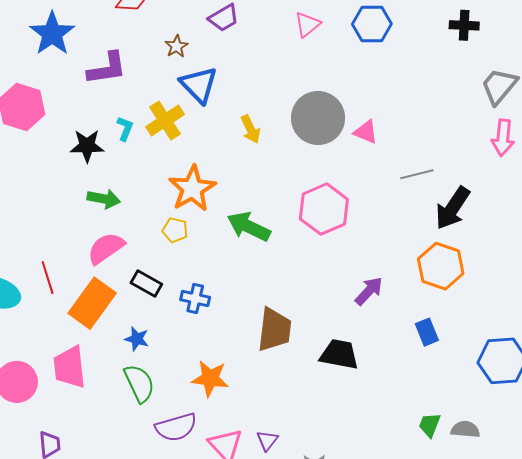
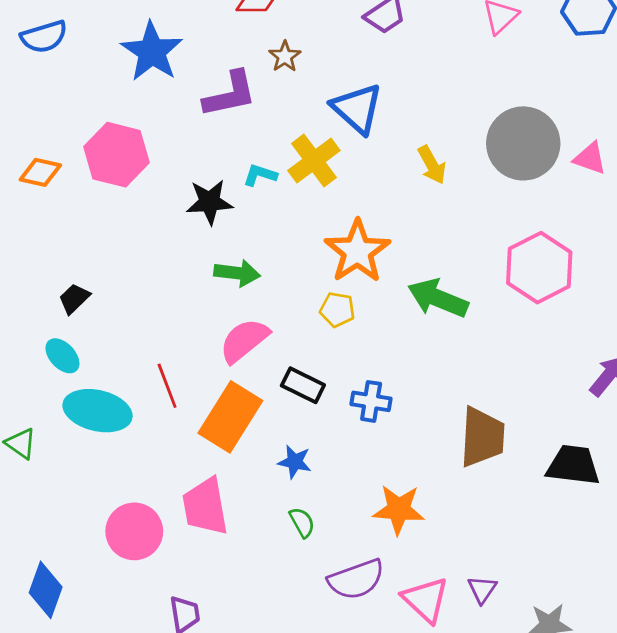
brown star: (177, 46) -> (285, 56), moved
cyan L-shape: (125, 129) -> (260, 175), turned -90
green semicircle: (139, 383) -> (302, 522), size x0.6

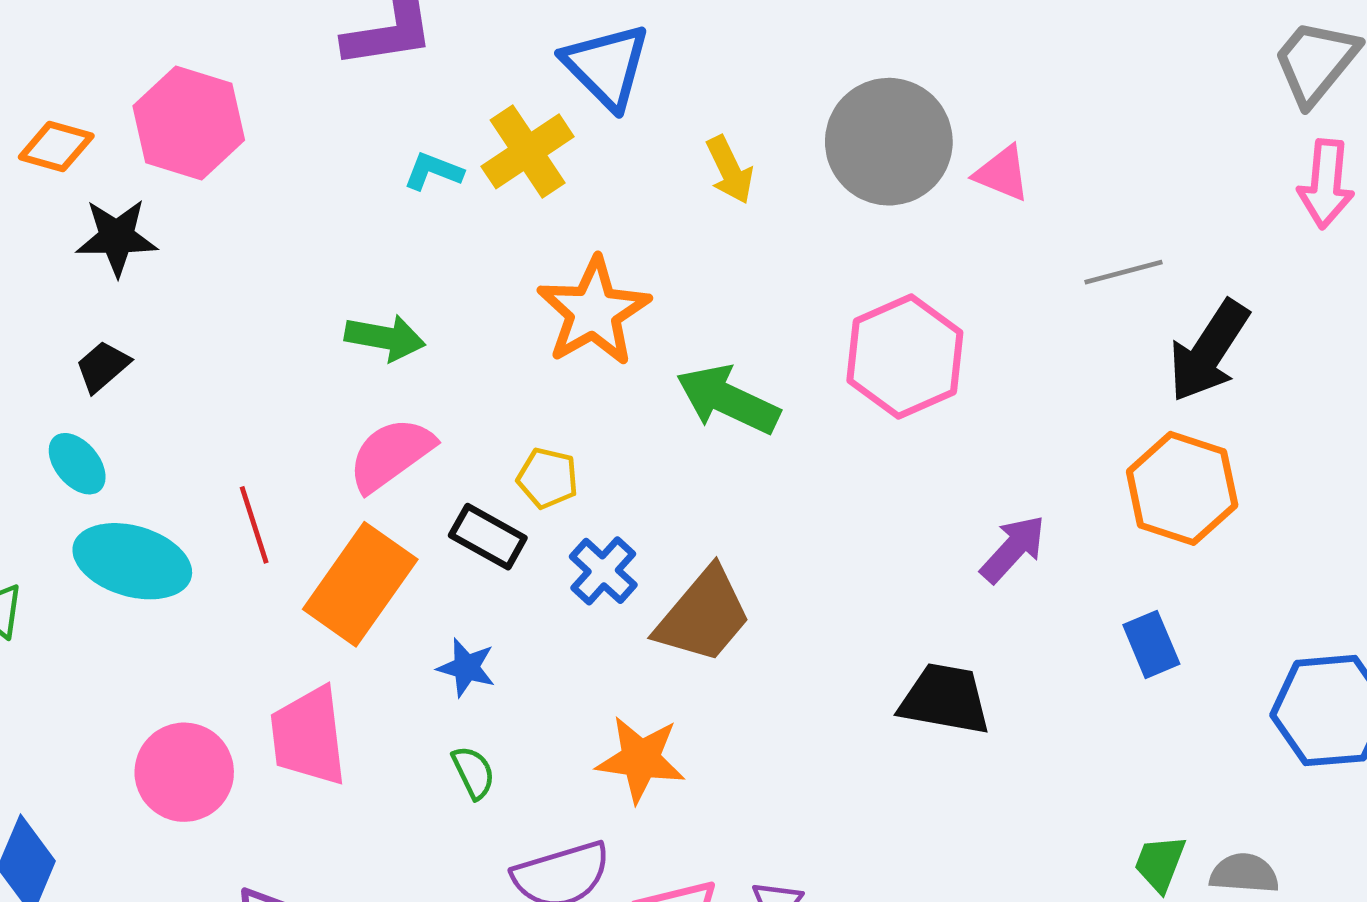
black star: (209, 202) -> (117, 237), moved
yellow pentagon: (337, 310) -> (548, 478), moved
blue cross: (371, 401) -> (603, 571), turned 30
brown trapezoid: (482, 437) -> (703, 616), moved, turned 34

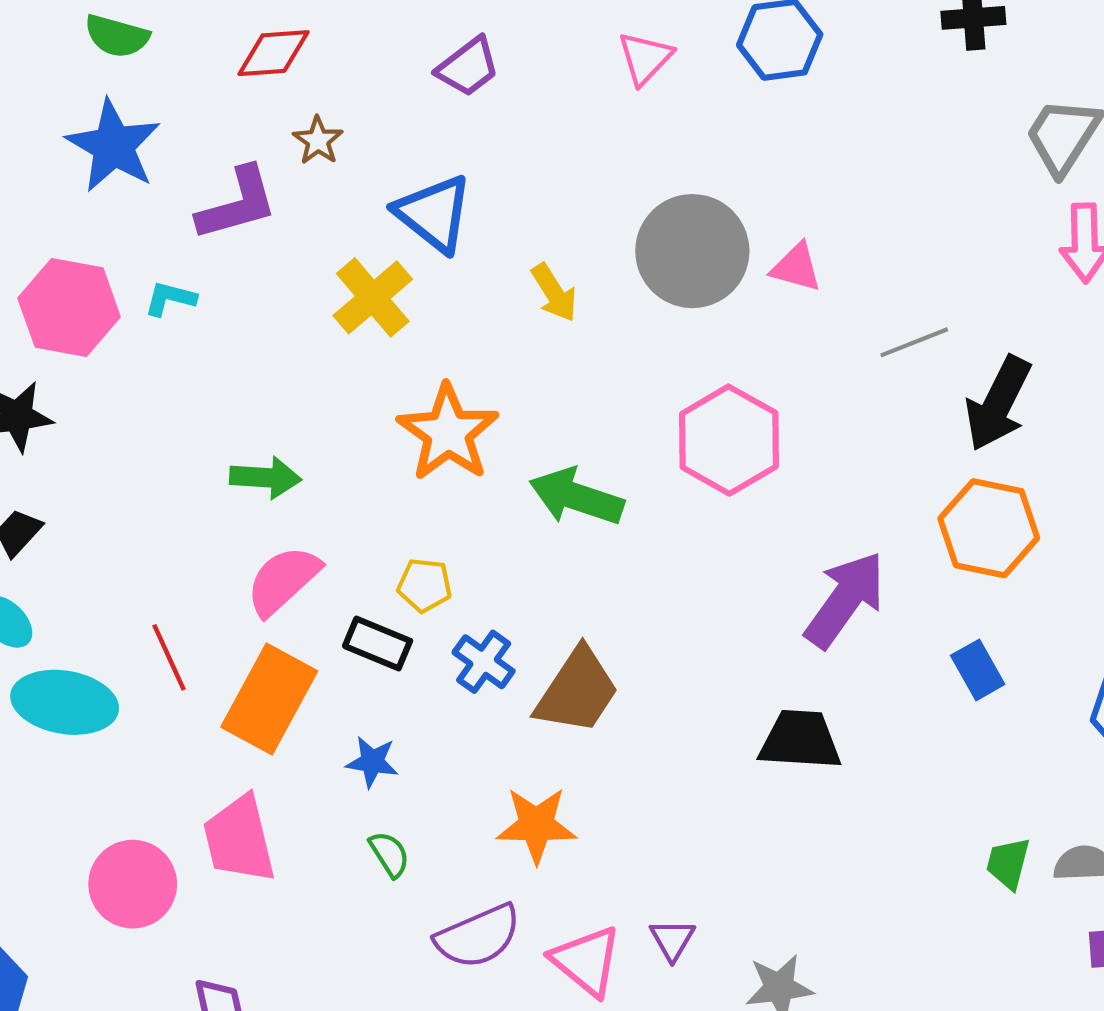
cyan L-shape: (433, 171) -> (170, 298), moved
purple arrow: (1013, 549) -> (845, 600), size x1.5

